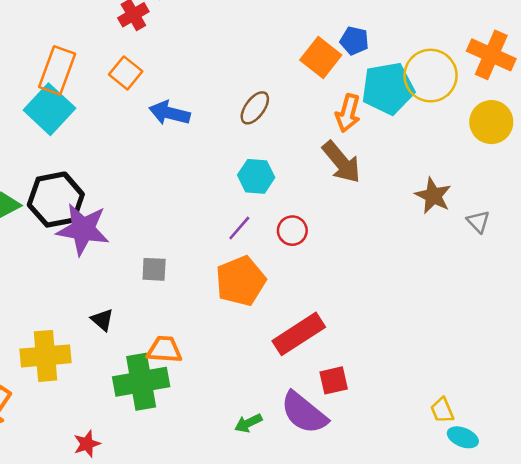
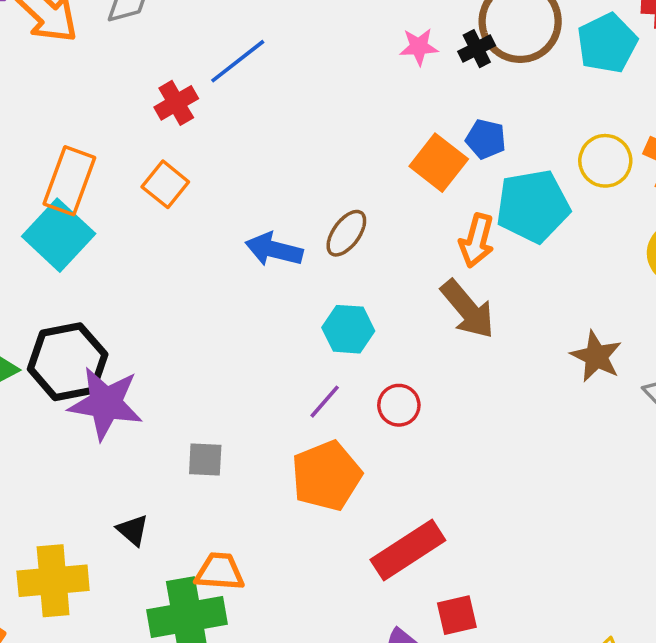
yellow circle: (431, 76) -> (605, 161), moved, size x0.7
blue arrow: (170, 113) -> (274, 250), moved

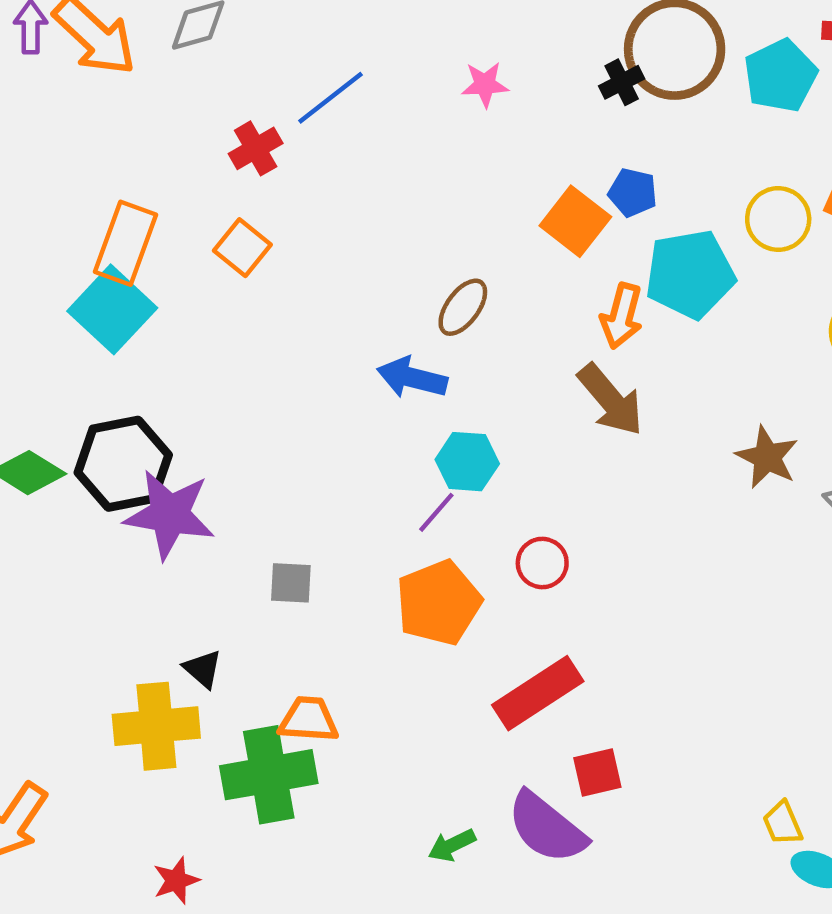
pink star: (419, 47) -> (485, 84), moved
blue arrow: (274, 250) -> (412, 378), moved
cyan hexagon: (348, 329) -> (467, 462), moved
red circle: (399, 405) -> (542, 563), moved
yellow cross: (53, 581) -> (156, 726), moved

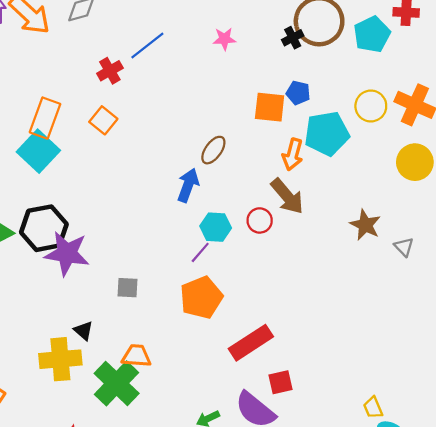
orange square: (575, 221) -> (270, 107), turned -32
blue arrow: (412, 378) -> (188, 185), turned 96
red circle: (542, 563) -> (260, 220), moved
green cross: (269, 775) -> (117, 383), turned -36

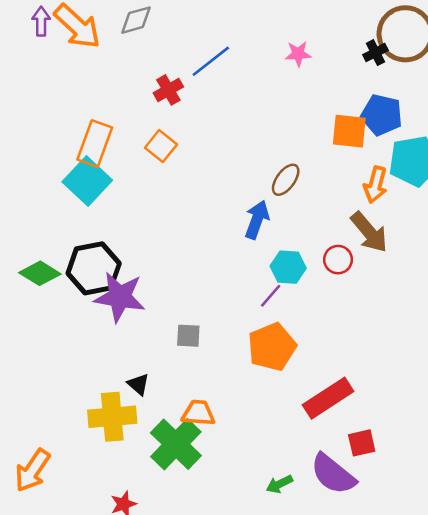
blue pentagon: (298, 93) -> (382, 115), size x1.5

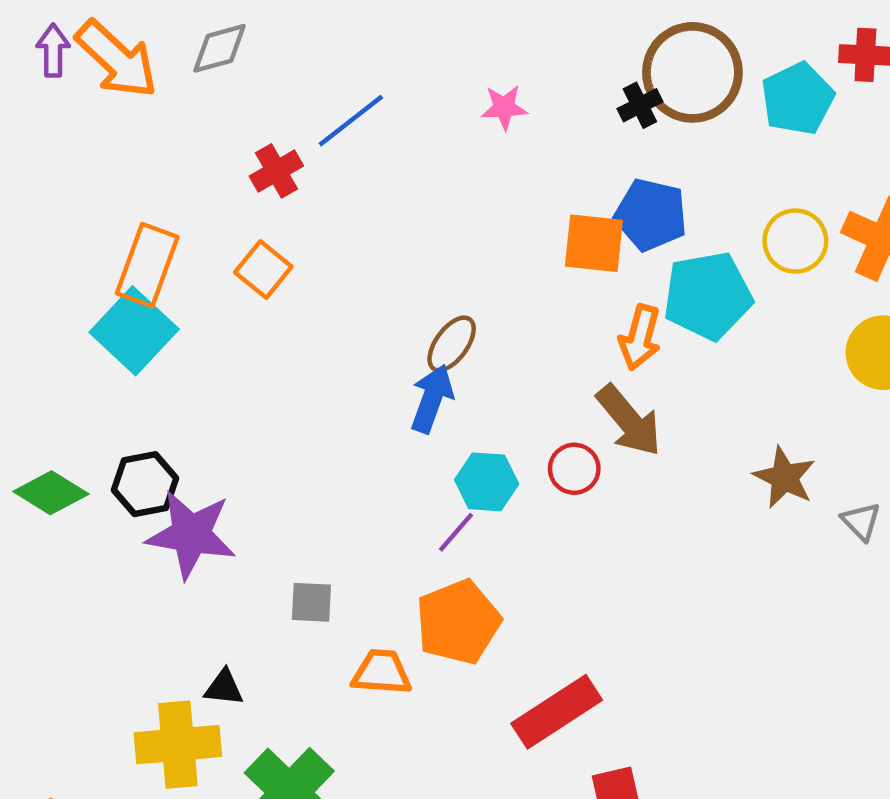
brown ellipse: (286, 180) -> (452, 344), moved
black hexagon: (94, 268) -> (145, 484), size x0.7
black triangle: (138, 384) -> (224, 688), turned -35
orange trapezoid: (198, 413) -> (382, 672), moved

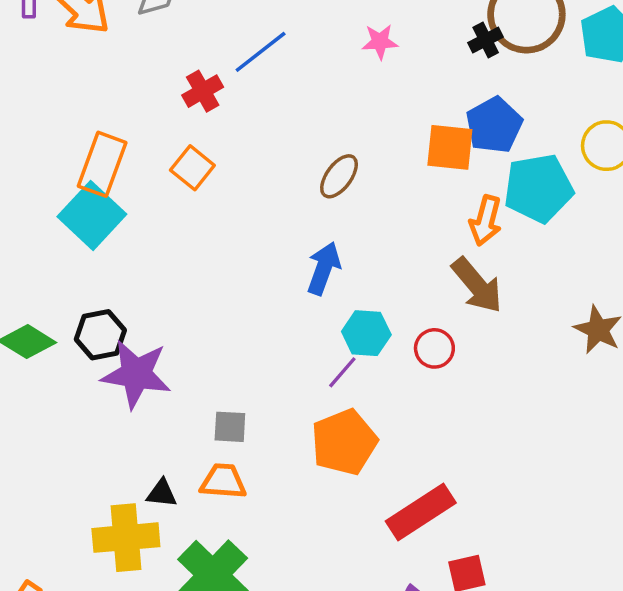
blue pentagon: (651, 215) -> (494, 125), turned 30
brown ellipse: (452, 344) -> (339, 176), moved
red circle: (574, 469) -> (434, 348), moved
orange trapezoid: (382, 672) -> (223, 481), moved

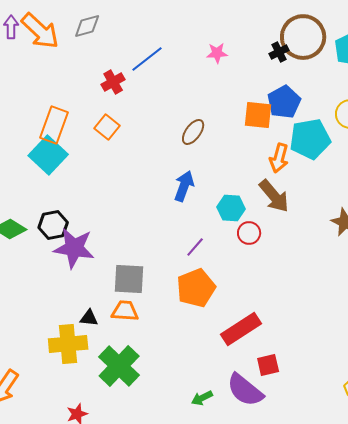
cyan hexagon: (366, 333) -> (231, 208), moved
gray square: (230, 427) -> (129, 279), size x1.6

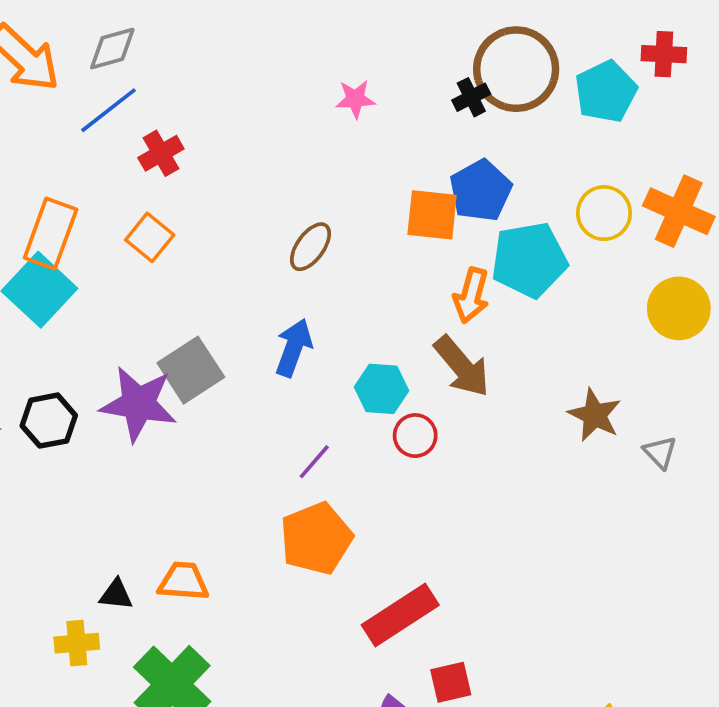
blue line: (147, 59) -> (109, 110), moved
purple star: (74, 248) -> (138, 404), moved
gray square: (129, 279) -> (191, 370), moved, turned -36
yellow cross: (68, 344) -> (77, 643), size x0.6

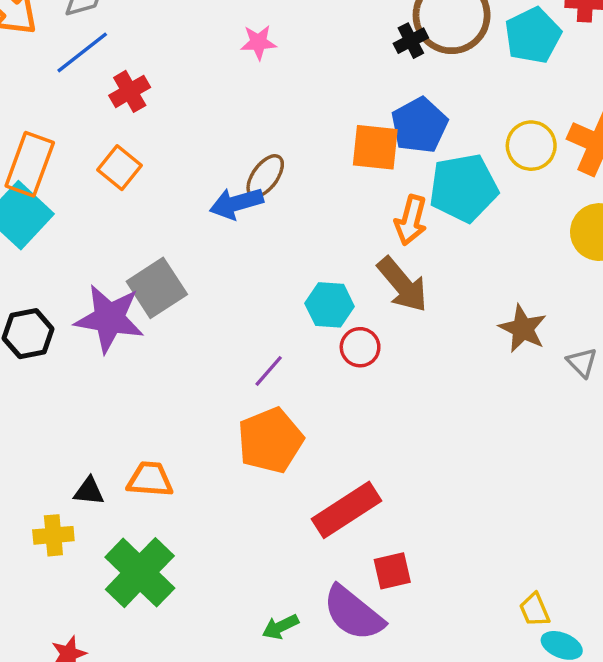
pink star: (355, 99) -> (258, 42), moved
blue arrow: (294, 348) -> (236, 203), moved, turned -126

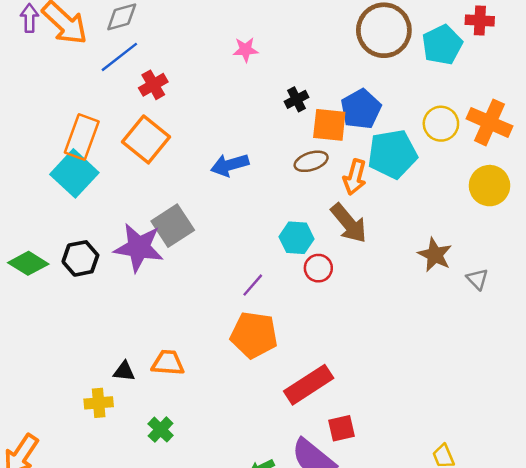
black cross: (411, 41) -> (297, 99), moved
orange square: (119, 168) -> (146, 139), size x1.5
brown ellipse: (265, 176) -> (311, 161), moved, turned 36
orange pentagon: (270, 440) -> (254, 335), turned 30
green cross: (140, 573) -> (161, 430), size x0.5

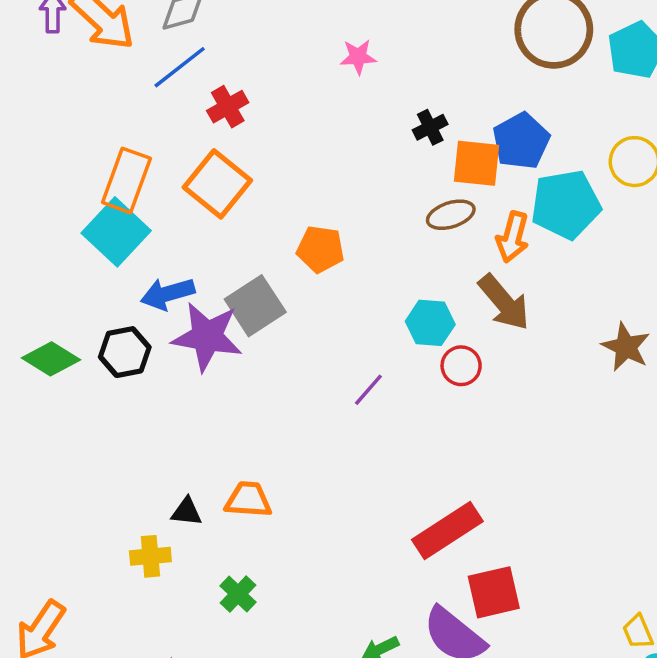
blue arrow: (230, 165) -> (168, 294), moved
orange pentagon: (254, 335) -> (320, 249), moved, size x0.7
red square: (341, 428) -> (494, 592), size x1.4

